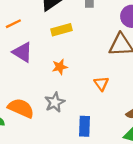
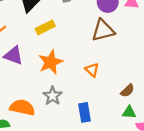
orange star: (60, 67) -> (51, 62), size x1.6

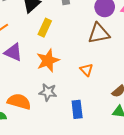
yellow rectangle: (45, 27) -> (45, 28), turned -42
gray star: (53, 96) -> (48, 92), turned -30

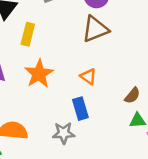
gray star: (48, 92) -> (64, 133), moved
blue rectangle: (77, 109) -> (80, 109), moved

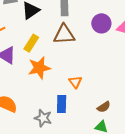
brown triangle: (95, 29) -> (64, 34), moved
yellow rectangle: (28, 34) -> (31, 43), moved

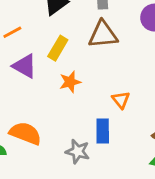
orange star: (39, 68) -> (70, 82), size x0.7

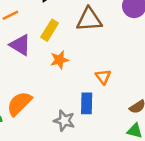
orange semicircle: (25, 133) -> (19, 104), turned -68

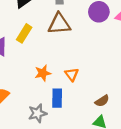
orange star: (59, 60) -> (43, 73), moved
gray star: (64, 121) -> (37, 113), turned -30

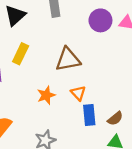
brown triangle: (59, 24) -> (68, 59), moved
blue rectangle: (57, 98) -> (89, 115), moved

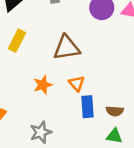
brown semicircle: (115, 118) -> (115, 111), turned 42

